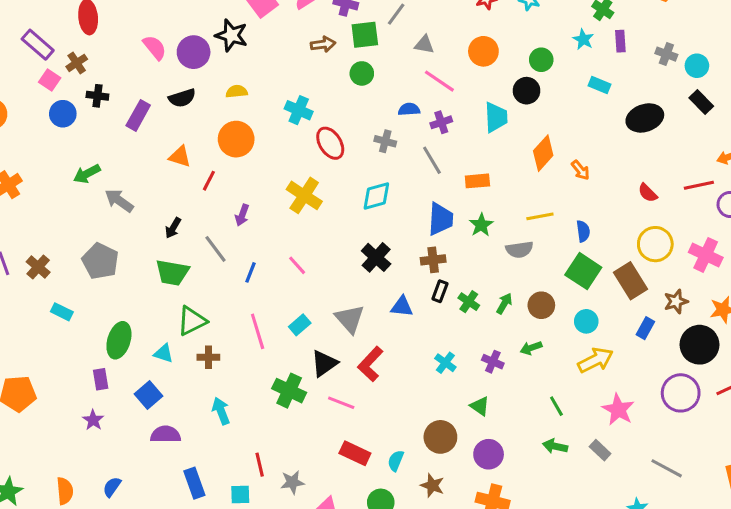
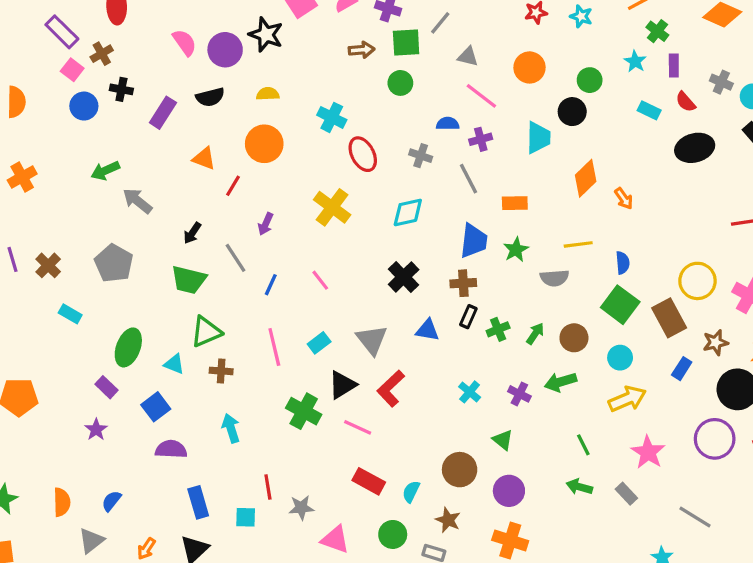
red semicircle: (648, 193) -> (686, 102), moved
green cross: (469, 302) -> (498, 329), turned 30
green arrow: (531, 348) -> (560, 382), size x1.4
purple rectangle: (101, 379) -> (107, 387), turned -40

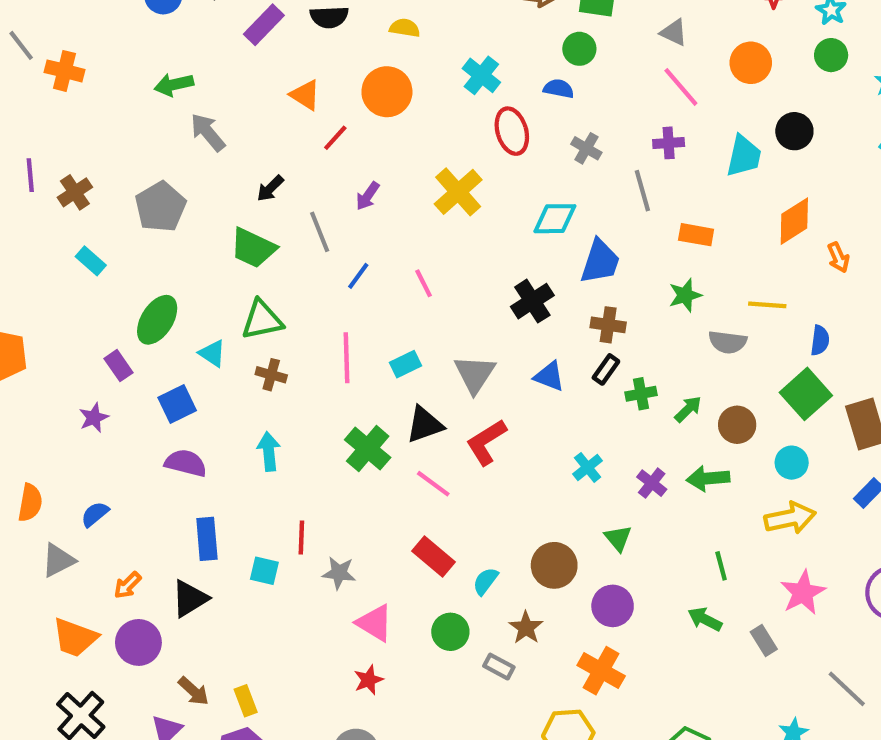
green circle: (590, 80) -> (831, 55), moved
blue semicircle: (448, 124) -> (559, 89), moved
orange cross: (22, 177) -> (65, 71), turned 32
blue trapezoid: (474, 241) -> (600, 262), moved

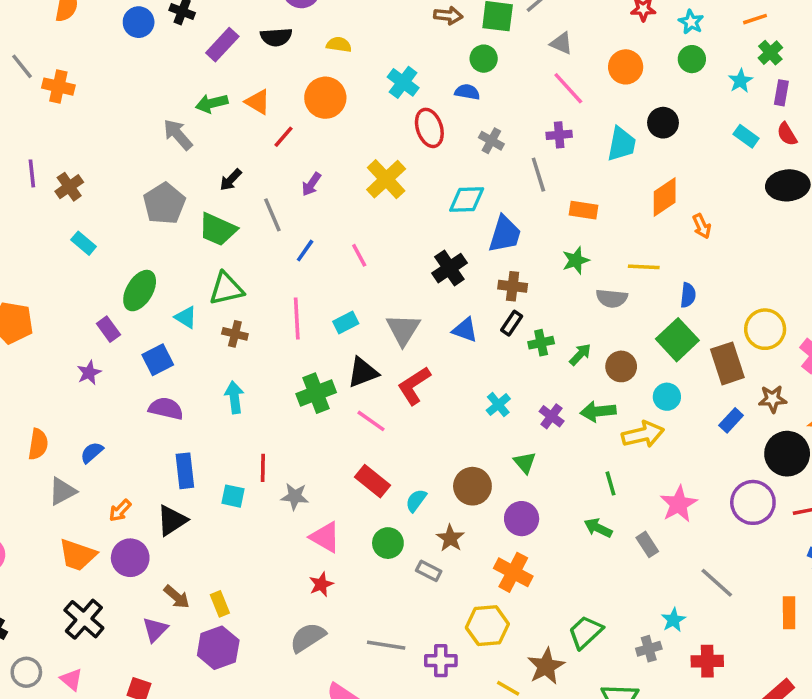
green arrow: (174, 85) -> (212, 103), moved
gray pentagon: (161, 207) -> (164, 204), moved
green cross: (368, 449) -> (316, 393), turned 30
yellow arrow: (790, 518) -> (643, 434), moved

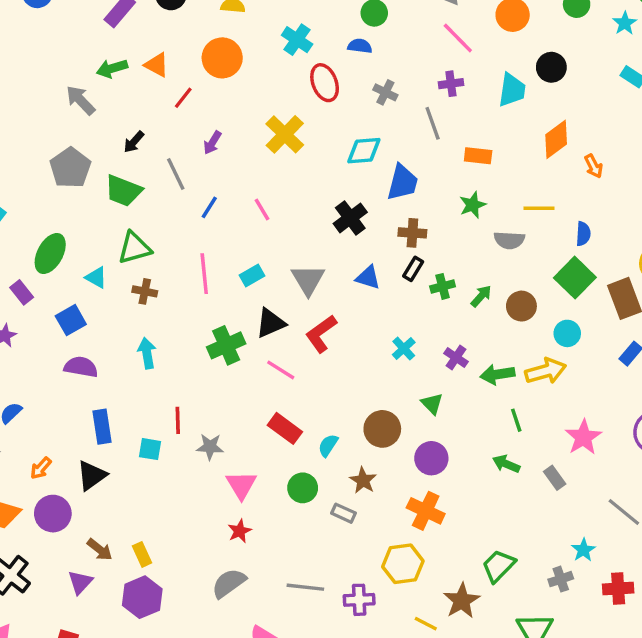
green arrow: (598, 411) -> (497, 374), moved
pink triangle: (325, 537) -> (241, 485), turned 32

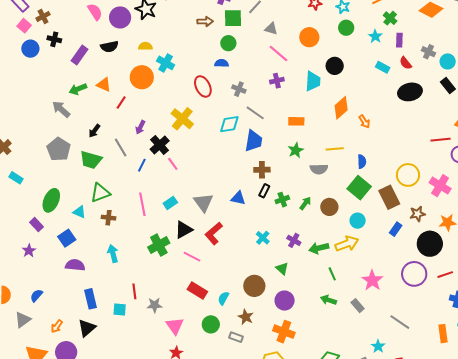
cyan cross: (297, 40) -> (166, 63), moved
gray line: (433, 123) -> (255, 113), moved, turned -30
black cross: (350, 218) -> (160, 145), moved

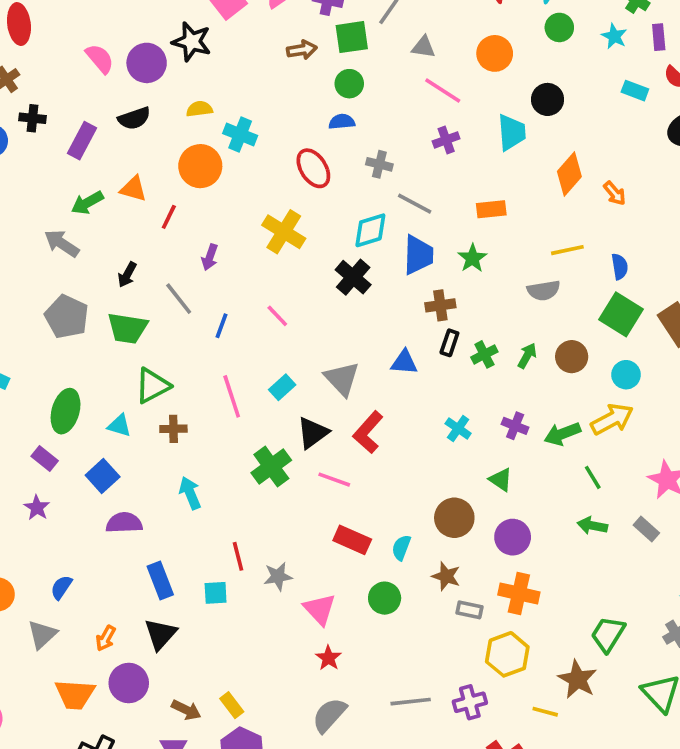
black cross: (160, 145) -> (353, 277), moved
green star: (296, 150) -> (472, 258), moved
gray rectangle: (236, 337) -> (469, 610), moved

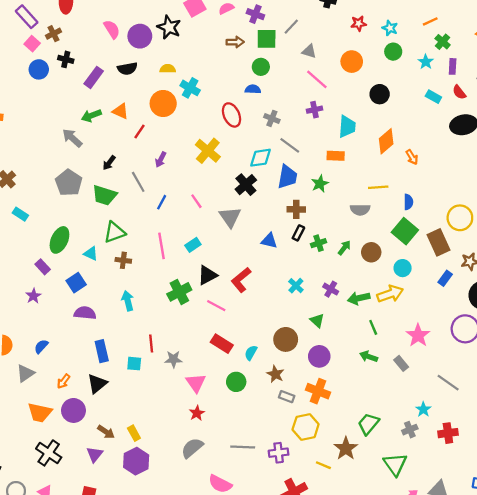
cyan trapezoid: (512, 132) -> (347, 127), moved
gray triangle: (342, 379) -> (230, 217), moved

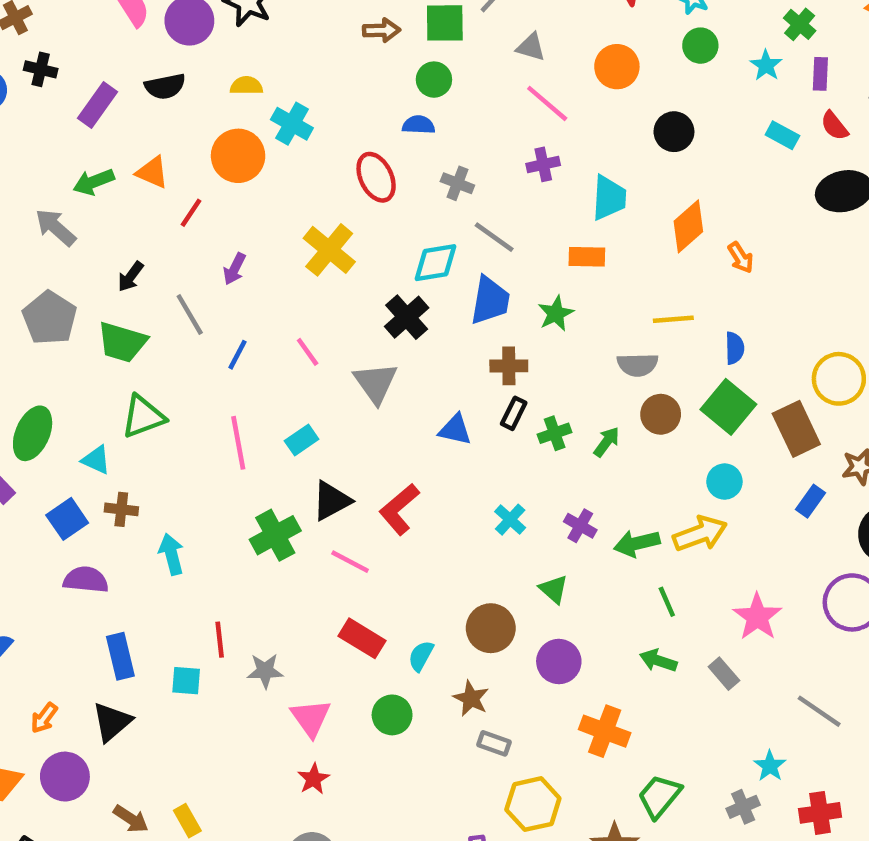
brown circle: (371, 252) -> (661, 414), moved
brown cross: (123, 260) -> (121, 509), moved
orange cross: (318, 391) -> (605, 731), moved

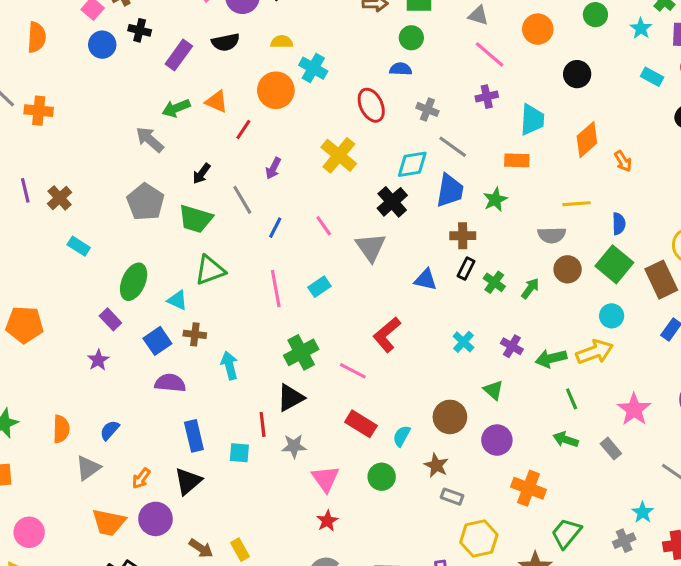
green cross: (555, 433) -> (494, 282), turned -35
black triangle: (331, 501) -> (291, 398), moved

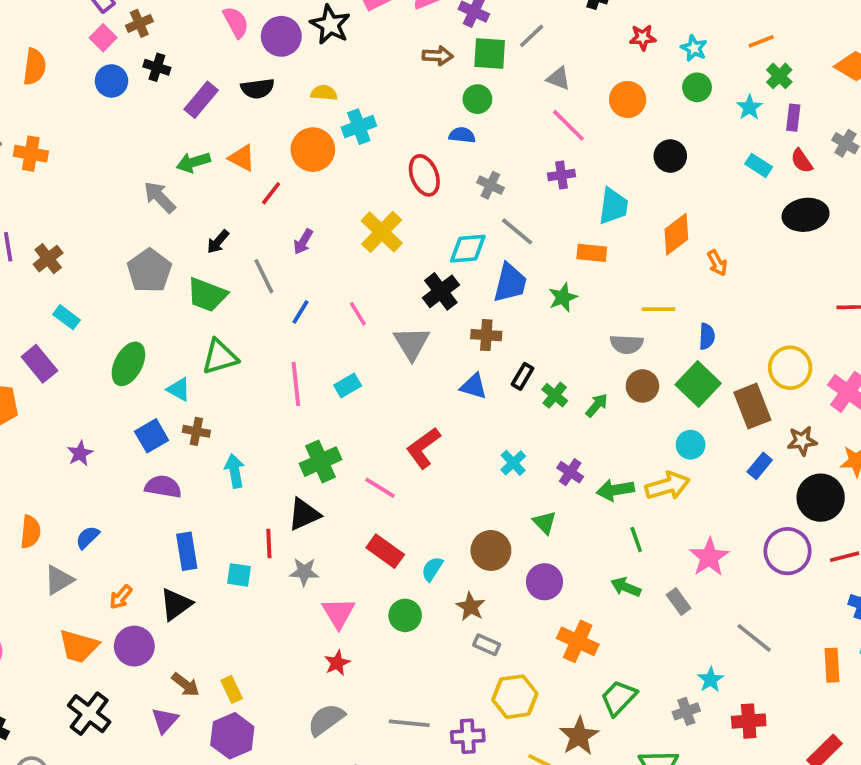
cyan cross: (313, 68) -> (359, 127), turned 36
brown cross: (463, 236) -> (486, 335), moved
purple rectangle: (110, 319) -> (39, 364), moved, size x1.4

